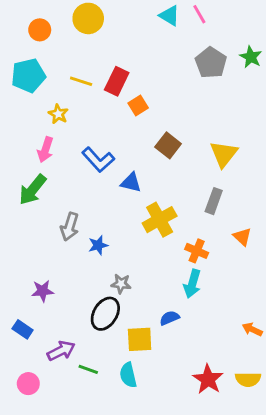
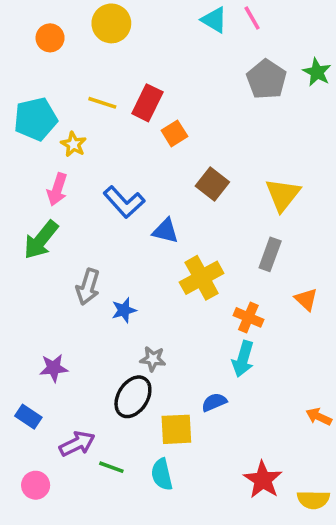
cyan pentagon: (28, 76) -> (36, 119), moved
yellow semicircle: (248, 379) -> (313, 500), moved

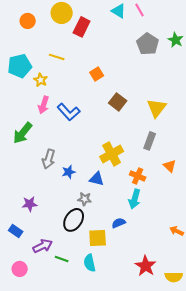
red rectangle: (147, 103) -> (82, 27), moved
pink arrow: (57, 189) -> (44, 105), moved
blue triangle: (165, 231) -> (97, 179), moved

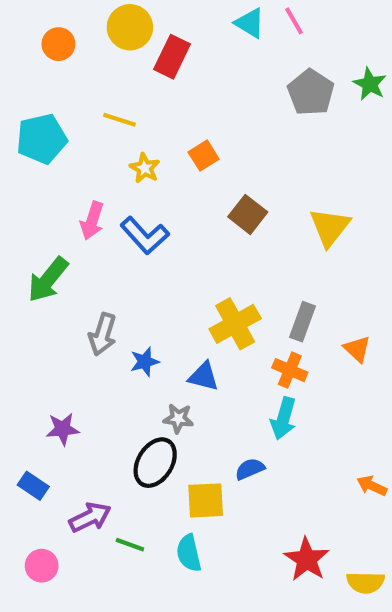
yellow star: (41, 80) -> (145, 168), moved
gray rectangle: (150, 141) -> (302, 322), moved

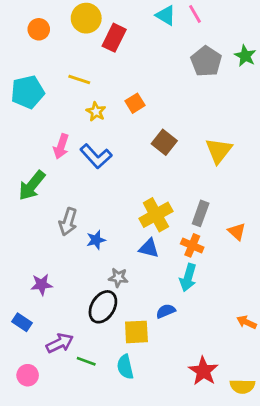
blue triangle: (204, 376) -> (149, 248), moved

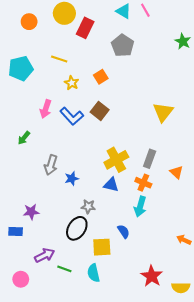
gray pentagon: (206, 61) -> (123, 46), moved
brown square: (164, 142) -> (100, 111), moved
green arrow: (32, 186) -> (24, 138), size x0.6
blue semicircle: (166, 311) -> (124, 231), turned 80
blue rectangle: (22, 322) -> (16, 231), moved, turned -32

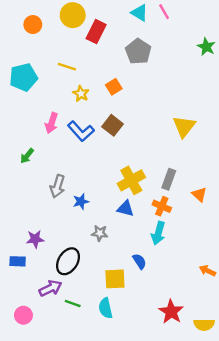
black ellipse: (77, 228) -> (68, 261), moved

